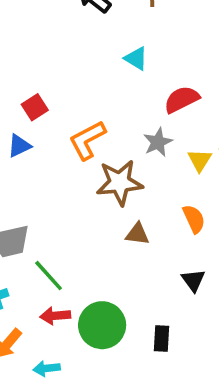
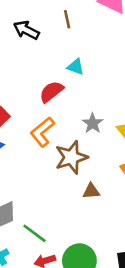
cyan triangle: (136, 58) -> (76, 67), moved
red semicircle: (182, 99) -> (51, 92), moved

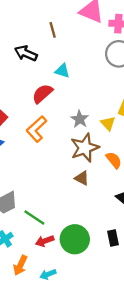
black arrow: (26, 30) -> (26, 53), moved
brown star: (71, 157) -> (85, 148), moved
brown triangle: (91, 191) -> (82, 178), turned 35

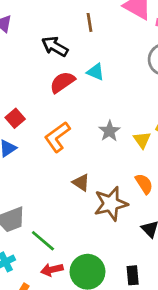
red semicircle: (42, 94) -> (62, 82), moved
brown star: (85, 148) -> (111, 204), moved
brown triangle: (82, 178) -> (81, 183), moved

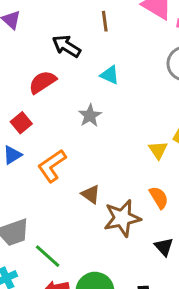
red semicircle: (62, 82) -> (42, 82), moved
gray star: (109, 131) -> (90, 116), moved
orange L-shape: (57, 137) -> (52, 166), moved

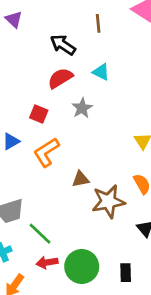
red semicircle: (42, 82) -> (60, 78), moved
red square: (21, 123) -> (39, 114), moved, turned -30
brown triangle: (91, 194) -> (81, 179), turned -48

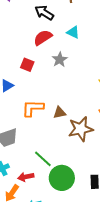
orange L-shape: (46, 152) -> (33, 108), moved, turned 35
green line: (40, 234) -> (43, 159), moved
red arrow: (47, 262) -> (26, 177), moved

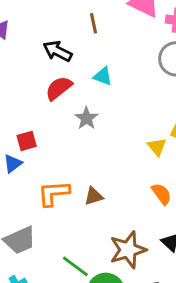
red square: (27, 65) -> (27, 141), moved, turned -32
brown star: (81, 129) -> (128, 250), moved

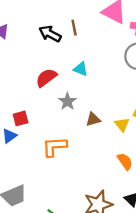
black arrow: (57, 51) -> (50, 34), moved
orange L-shape: (54, 193) -> (54, 147), moved
brown triangle: (94, 196) -> (93, 119), moved

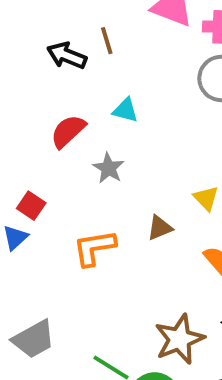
red square: (21, 118) -> (31, 206), turned -35
brown triangle: (93, 119) -> (160, 228), moved

